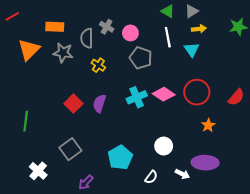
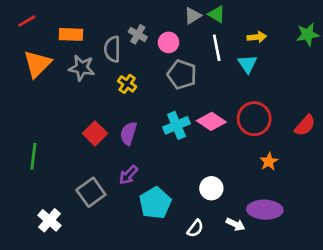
gray triangle: (192, 11) -> (193, 16), moved
red line: (12, 16) -> (27, 21), moved
purple arrow: (86, 182) -> (128, 175), moved

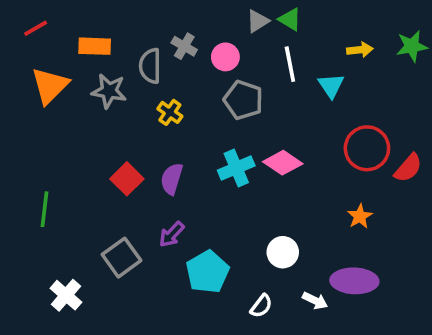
yellow arrow: (257, 37) -> (360, 50), moved
red circle: (254, 119) -> (367, 148), moved

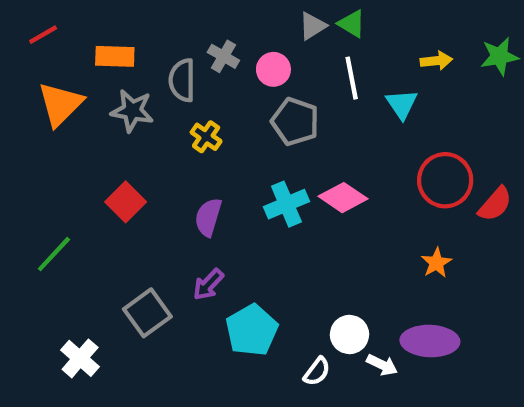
red square: (127, 179) -> (126, 202), moved
green line: (44, 209) -> (54, 254), turned 36
white circle: (283, 252) -> (349, 335), moved

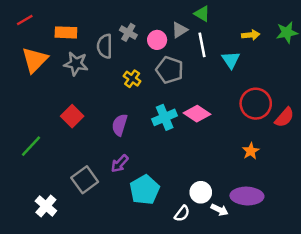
gray triangle: (313, 26) -> (180, 30), moved
yellow cross: (206, 137) -> (132, 79), moved

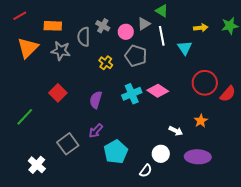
white arrow: (219, 210) -> (176, 131), moved

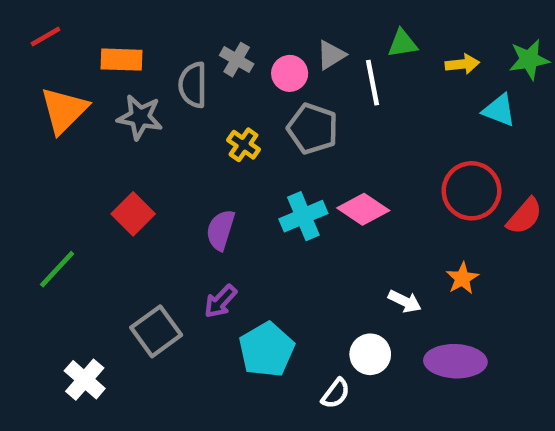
green triangle: (162, 11) -> (402, 43), moved, turned -40
cyan triangle: (185, 48) -> (499, 110), moved, turned -35

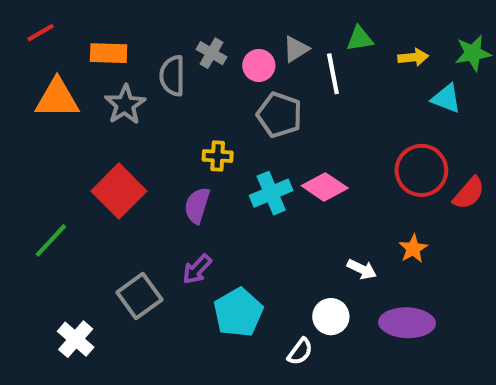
orange triangle: (64, 110) -> (57, 98), turned 45
gray star: (140, 117) -> (125, 105), turned 30
yellow cross: (244, 145) -> (218, 156), moved, turned -32
red square: (133, 214) -> (119, 191), size x1.4

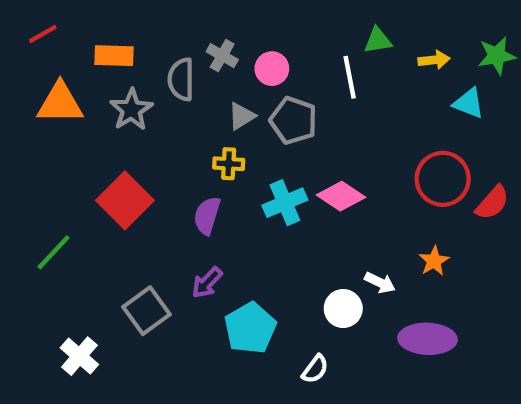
gray triangle: (296, 49) -> (242, 116), moved
white circle: (331, 317) -> (343, 309), moved

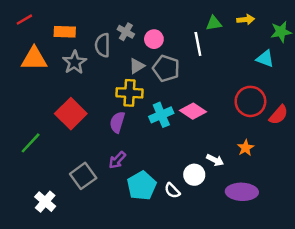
yellow arrow: (434, 60) -> (246, 20), moved
yellow cross: (229, 164) -> (129, 93), size x1.5
white semicircle: (315, 369) -> (172, 191), moved, turned 98

